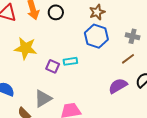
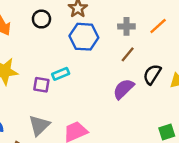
black circle: (56, 12) -> (41, 19), moved

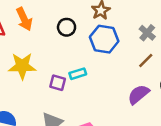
black circle: (41, 19) -> (67, 27), moved
gray cross: (126, 26) -> (147, 33), turned 35

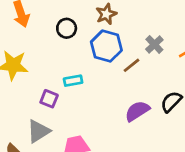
brown line: (146, 60) -> (131, 65), moved
purple square: (58, 83) -> (49, 99), moved

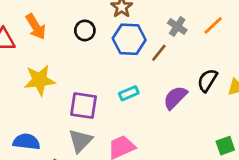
cyan rectangle: (73, 81) -> (129, 93), moved
purple square: (49, 99) -> (83, 106), size x1.5

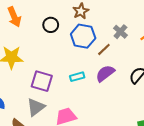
purple semicircle: (175, 98) -> (105, 73), moved

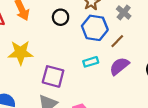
gray cross: (120, 32) -> (124, 12), moved
cyan rectangle: (77, 77) -> (91, 62), moved

